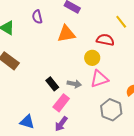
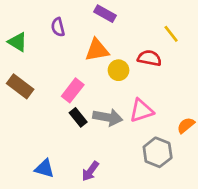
yellow circle: (92, 58) -> (118, 70), moved
gray arrow: (74, 84) -> (108, 117), size x1.5
pink rectangle: (61, 103) -> (73, 90), moved

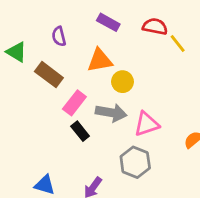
red semicircle: (149, 58) -> (155, 26), moved
brown rectangle: (20, 86) -> (49, 75), moved
gray arrow: (108, 117) -> (111, 113), moved
gray hexagon: (158, 152) -> (135, 162), moved

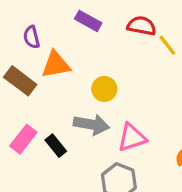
orange triangle: (100, 60) -> (56, 65), moved
pink rectangle: (74, 103) -> (23, 139), moved

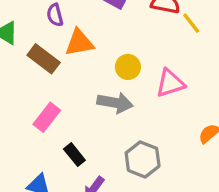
pink triangle: (132, 137) -> (170, 83), moved
black rectangle: (56, 146) -> (74, 155), moved

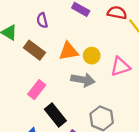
orange triangle: (79, 43) -> (69, 51), moved
black rectangle: (74, 155) -> (55, 115), size x1.5

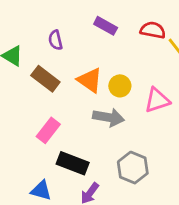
orange triangle: (69, 51) -> (90, 80), turned 45
black rectangle: (55, 115) -> (73, 163), turned -30

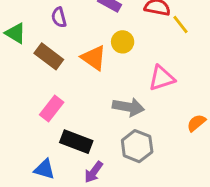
yellow circle: (120, 86) -> (123, 42), moved
gray arrow: (108, 117) -> (128, 107), moved

